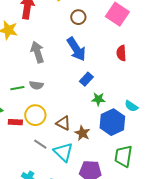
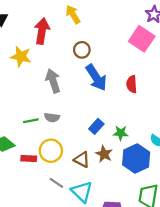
brown circle: (78, 17) -> (82, 50), moved
red semicircle: (121, 53) -> (132, 84), moved
blue rectangle: (86, 79) -> (96, 126), moved
brown star: (82, 133) -> (104, 154), moved

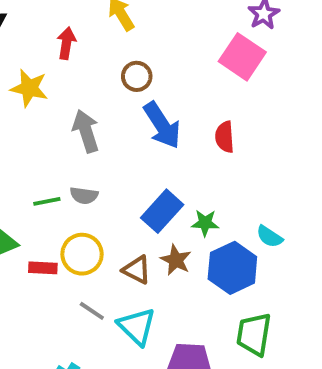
red arrow: (42, 31) -> (66, 43), size x0.7
blue rectangle: (96, 126) -> (162, 211), size x1.5

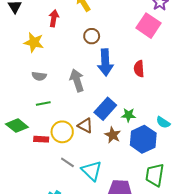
blue arrow: (162, 125) -> (105, 62), turned 30
gray arrow: (86, 131) -> (77, 80), moved
gray semicircle: (84, 196) -> (39, 76), moved
brown triangle: (137, 270) -> (85, 126), moved

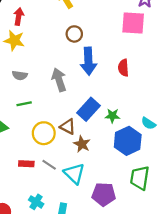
red arrow: (54, 18) -> (19, 16), moved
pink square: (148, 26) -> (133, 23), turned -30
brown star: (113, 135) -> (82, 144), moved
red rectangle: (41, 139) -> (26, 164), moved

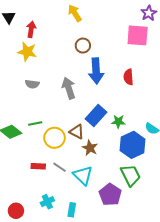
green line: (24, 104) -> (35, 124), moved
green trapezoid: (140, 178) -> (131, 175), moved, turned 145
purple pentagon: (104, 194) -> (110, 195), turned 30
cyan cross: (36, 202) -> (47, 202), turned 32

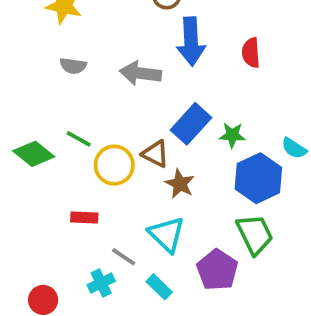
gray arrow: (69, 88) -> (140, 73), turned -65
green line: (35, 124) -> (79, 139), turned 40
gray line: (60, 167) -> (124, 257), moved
cyan rectangle: (72, 210) -> (159, 287), moved, turned -56

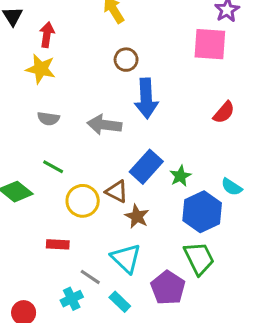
red semicircle: (251, 53) -> (224, 112), moved, turned -135
green star: (232, 135) -> (180, 176), turned -30
green line: (79, 139) -> (53, 167), moved

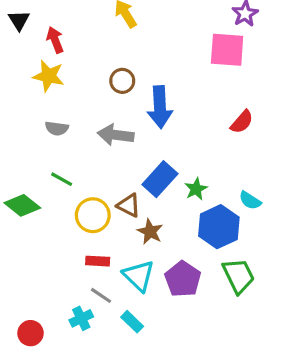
red arrow: (47, 35) -> (55, 40), turned -30
brown circle: (126, 60) -> (122, 81), moved
red rectangle: (58, 244) -> (98, 261), moved
green trapezoid: (199, 258) -> (239, 276), moved
purple pentagon: (168, 288) -> (183, 279), moved

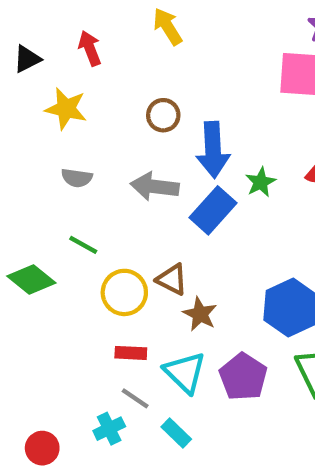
black triangle: (19, 20) -> (27, 59), moved, turned 35
red arrow: (55, 40) -> (90, 48), moved
blue rectangle: (160, 179) -> (213, 210), moved
green star: (196, 189) -> (261, 182), moved

